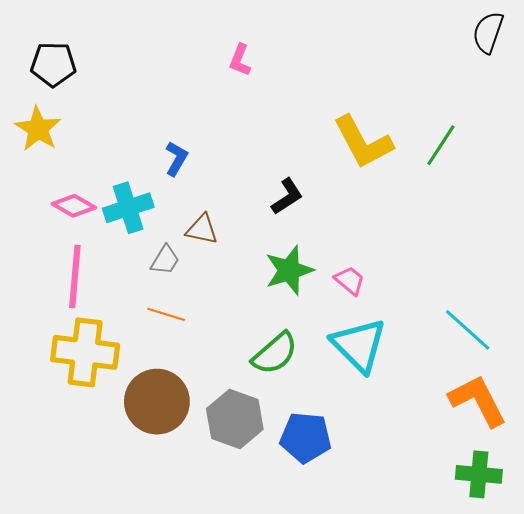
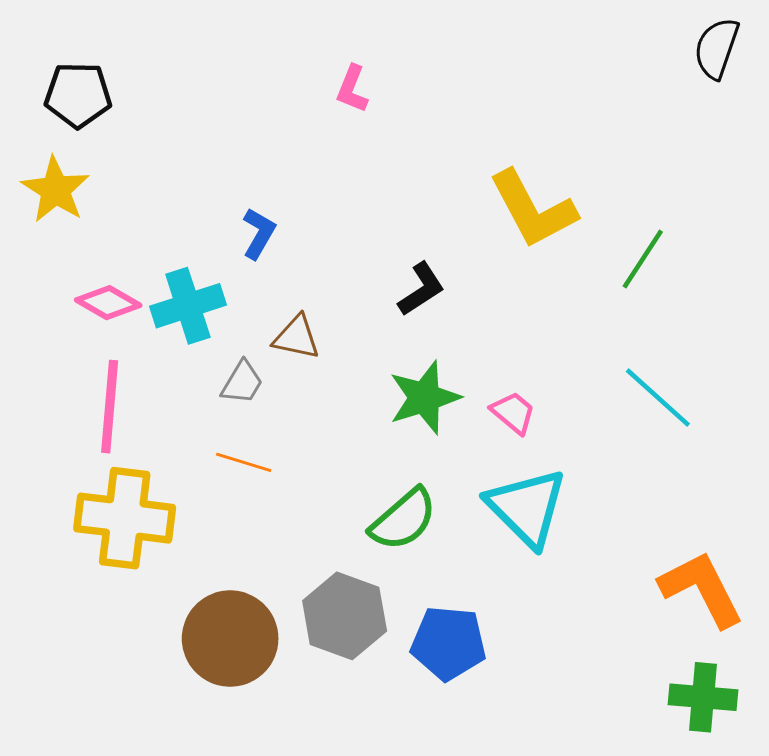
green line: (441, 145) -> (643, 259), moved
cyan line: (468, 330) -> (658, 398), moved
brown circle: (157, 402) -> (230, 639), moved

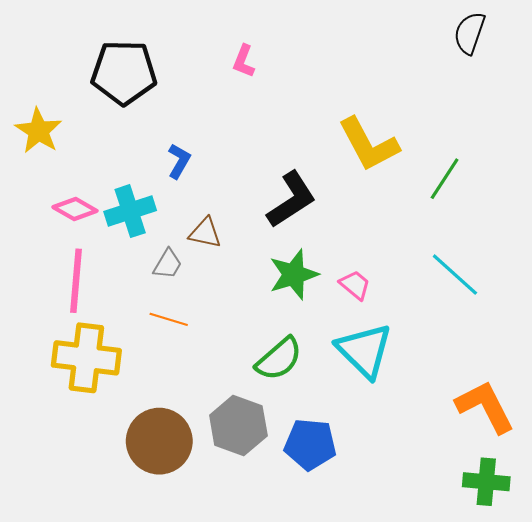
black semicircle: (717, 48) -> (470, 33), moved
black pentagon: (78, 95) -> (124, 73), moved, size x1.4
black L-shape: (421, 289) -> (291, 200), size x1.5

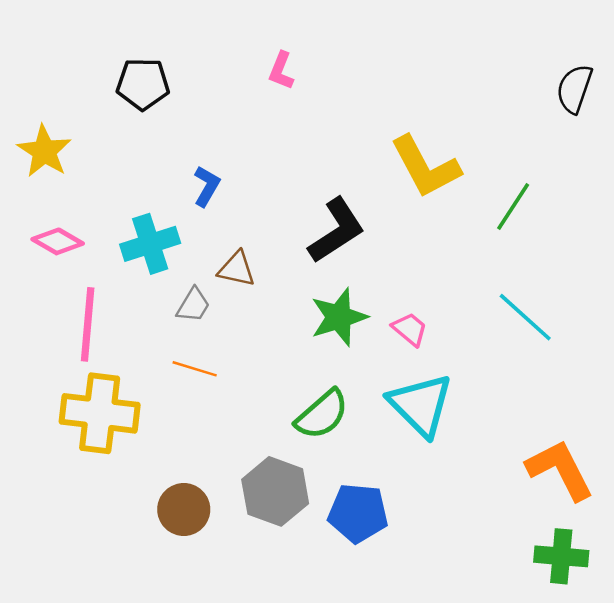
black semicircle: (470, 33) -> (574, 89), moved
black pentagon: (124, 73) -> (143, 84), size x0.7
pink diamond: (75, 209) -> (58, 241), moved
brown circle: (159, 441) -> (184, 509), size x0.7

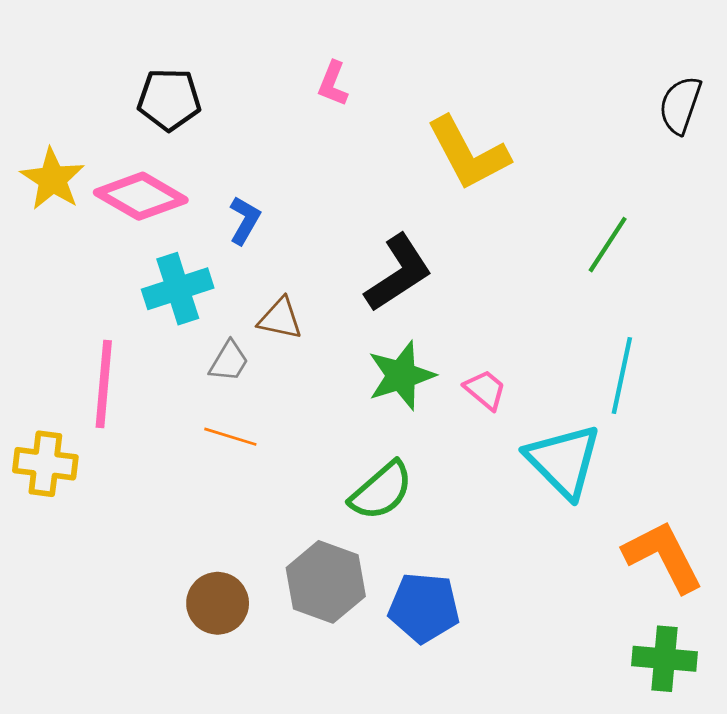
yellow L-shape: (425, 167) -> (468, 153), moved
pink diamond: (58, 241) -> (141, 196), moved, size x1.5
cyan line: (525, 317) -> (622, 376), turned 60
cyan triangle: (421, 405) -> (563, 461), moved
yellow cross: (100, 413) -> (45, 464), moved, size x0.7

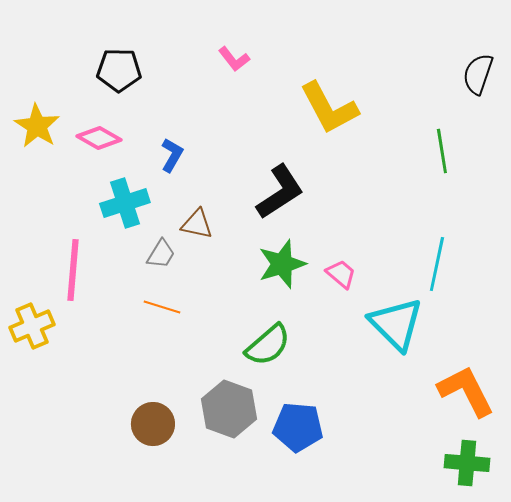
pink L-shape: (333, 84) -> (234, 59), turned -60
pink diamond: (141, 196) -> (99, 138), size x0.7
green line: (608, 245) -> (442, 151), moved, turned -42
yellow cross: (45, 464) -> (32, 326), turned -30

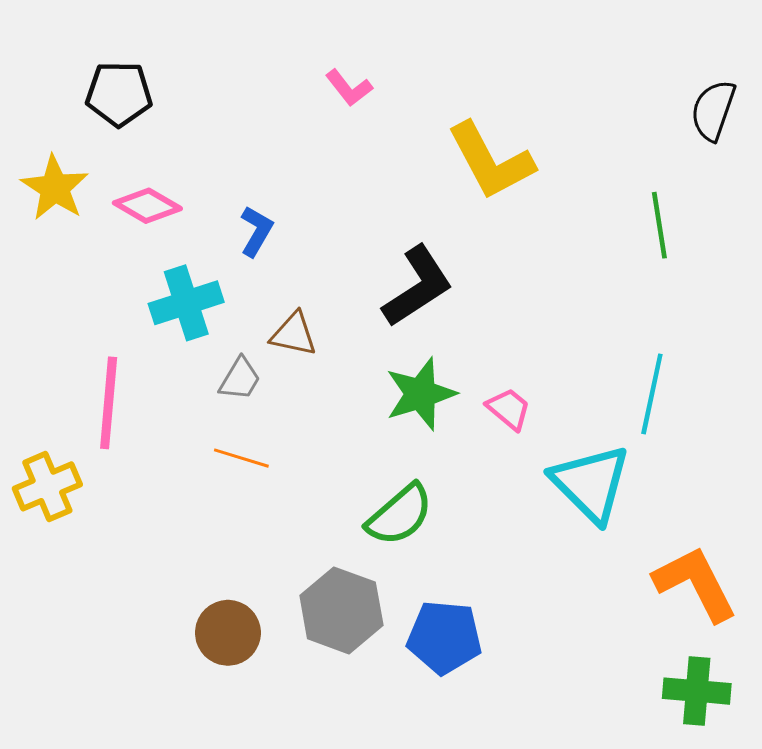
black pentagon: (119, 70) -> (119, 94), moved

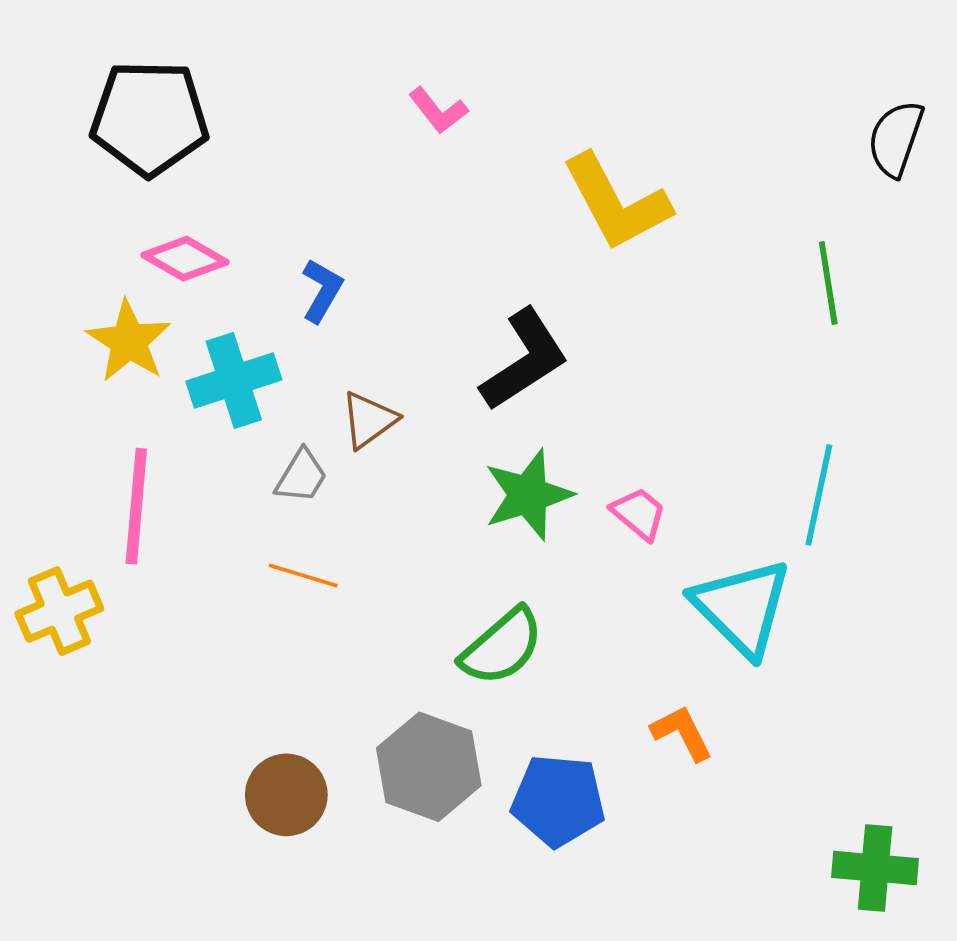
black pentagon: (119, 94) -> (149, 118), size x1.4
yellow star: (55, 188) -> (129, 341), moved
brown triangle: (294, 334) -> (369, 420), turned -48
orange L-shape: (695, 584) -> (682, 733), moved, size x0.6

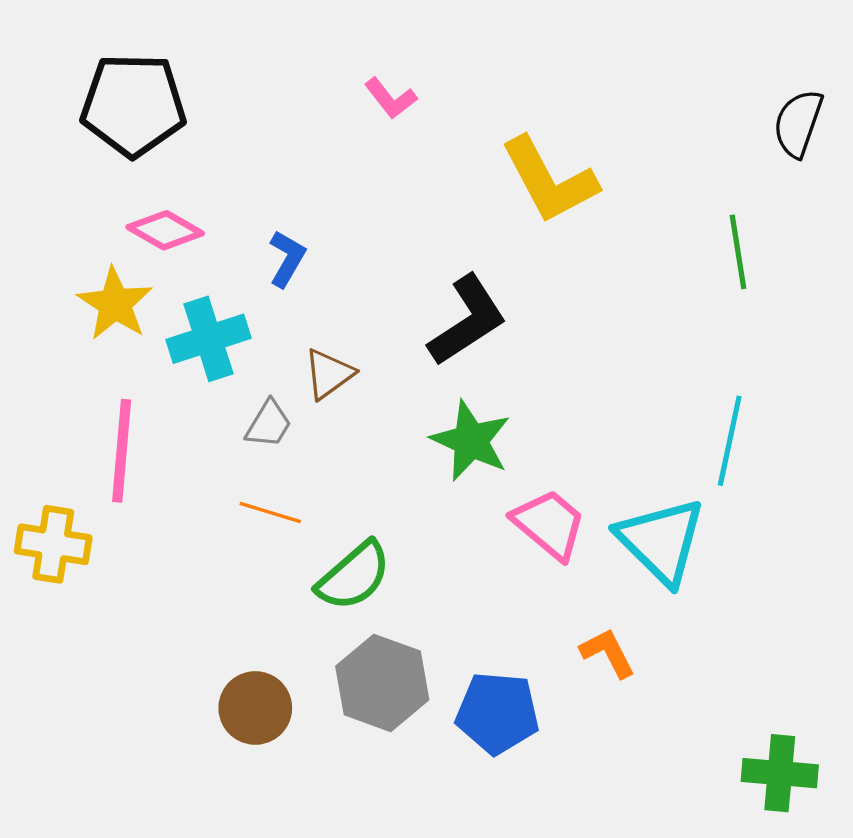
green star: (528, 495) -> (471, 441), turned -30
pink trapezoid: (639, 514) -> (549, 524), moved, size x1.5
yellow cross: (59, 611) -> (53, 544), turned 32
green semicircle: (502, 647) -> (354, 576), moved

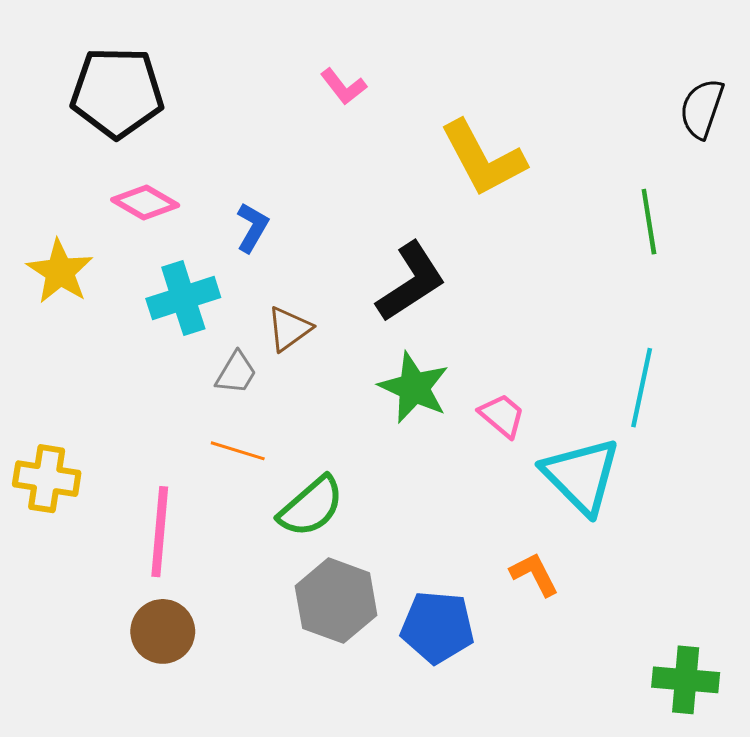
yellow star: (115, 304) -> (60, 272), moved
pink line: (122, 451) -> (160, 532), moved
pink trapezoid: (549, 524) -> (502, 416), moved, size x0.7
brown circle: (255, 708) -> (163, 631), moved

